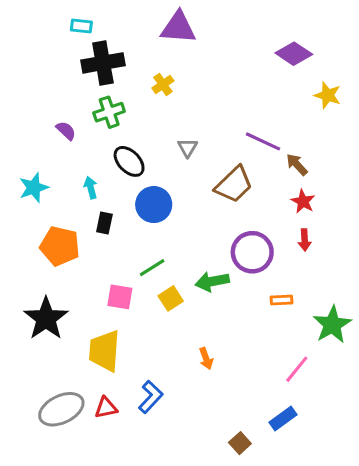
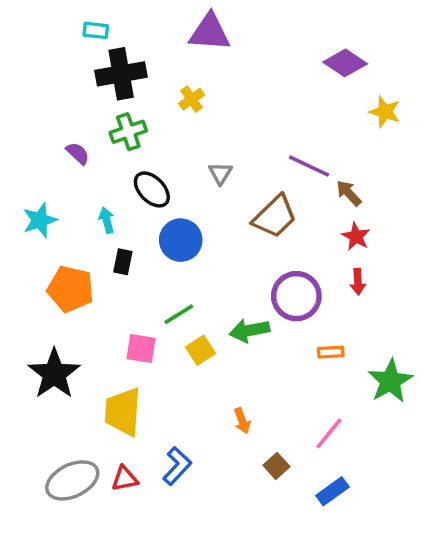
pink line: (297, 369) -> (329, 433), moved
brown square: (240, 443) -> (276, 466), moved

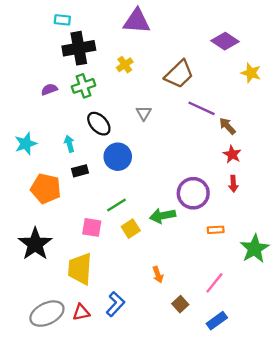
purple semicircle: (78, 153) -> (49, 89), moved, turned -63
brown trapezoid: (275, 217) -> (179, 74), moved
black rectangle: (123, 262) -> (80, 171), turned 63

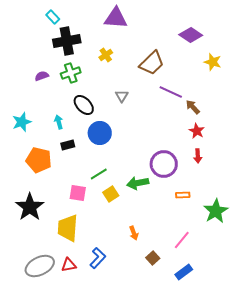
cyan rectangle: (62, 20) -> (53, 17), turned 40

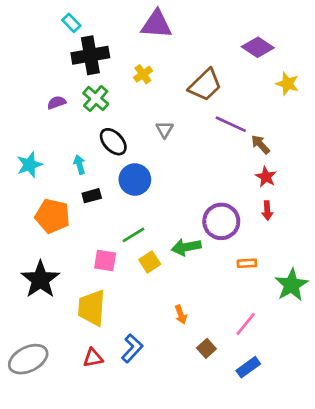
green cross: (71, 73) -> (96, 98), turned -30
gray ellipse: (40, 266) -> (28, 359), moved

